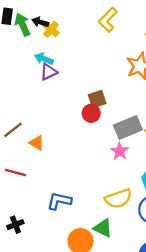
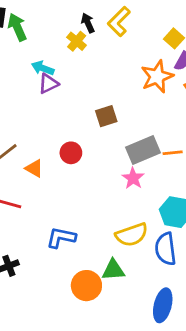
black arrow: (40, 22) -> (88, 23), moved, turned 49
yellow cross: (51, 29) -> (77, 41), moved
red circle: (91, 113) -> (71, 153), moved
green triangle: (103, 228) -> (113, 270), turned -30

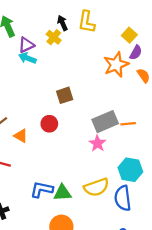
yellow L-shape: (119, 21) -> (87, 22), turned -35
purple triangle: (48, 84) -> (26, 45), moved
brown square: (106, 116) -> (65, 95), moved
green triangle: (113, 270) -> (62, 193), moved

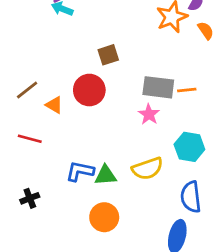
gray rectangle: (105, 122) -> (158, 87), turned 30
red circle: (49, 124) -> (89, 90), size x1.5
blue semicircle: (123, 198) -> (191, 197), moved

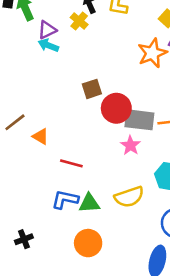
red circle: (89, 90) -> (116, 108), moved
red line: (30, 139) -> (71, 163), moved
black cross: (30, 198) -> (24, 239), moved

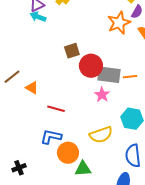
green triangle: (89, 203) -> (83, 169), moved
orange circle: (88, 243) -> (68, 153), moved

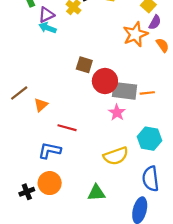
brown square: (72, 51) -> (84, 65), turned 35
orange triangle: (32, 88) -> (41, 105), turned 48
blue L-shape: (51, 137) -> (50, 150), moved
orange circle: (68, 153) -> (50, 183), moved

